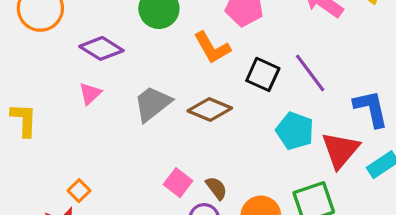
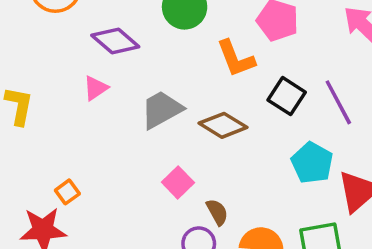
pink square: (178, 183) -> (178, 182), moved

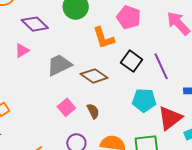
cyan pentagon: (312, 163) -> (144, 100), turned -30
brown semicircle: (217, 212) -> (93, 111), moved

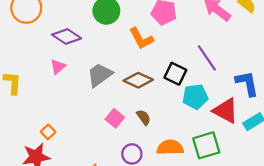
black square: (132, 61) -> (175, 74), moved
red triangle: (170, 118) -> (226, 111), turned -44

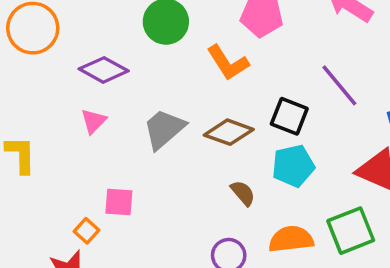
cyan pentagon: (195, 97) -> (293, 166), moved
pink square: (115, 118) -> (119, 202), moved, turned -30

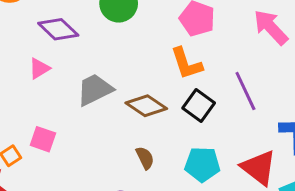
orange L-shape: (228, 63) -> (186, 63), moved
cyan pentagon: (293, 166) -> (202, 164), moved

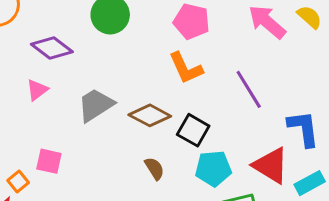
black square: (199, 106) -> (193, 130), moved

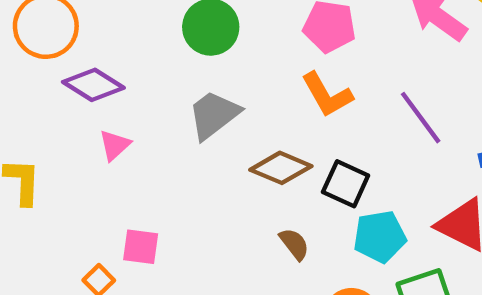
purple diamond: (52, 48) -> (93, 85), moved
gray trapezoid: (96, 105) -> (214, 115), moved

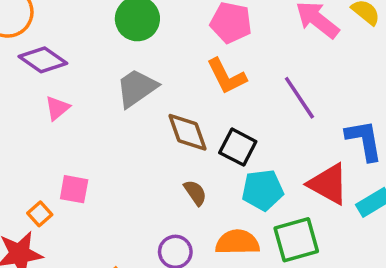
brown diamond: (281, 168) -> (187, 132), turned 45

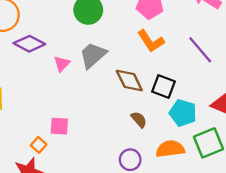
pink triangle: (57, 108) -> (62, 64), moved
cyan pentagon: (263, 190) -> (183, 113), turned 30

